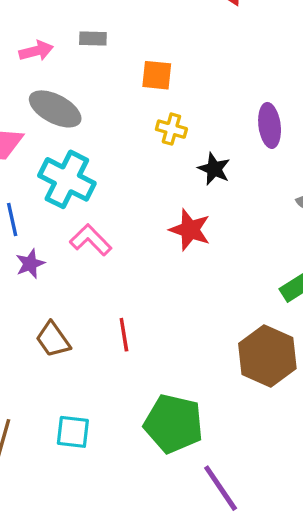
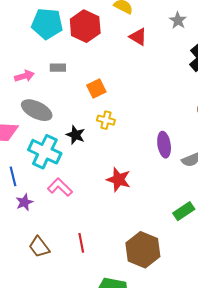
orange square: (157, 75) -> (96, 88), turned -30
purple ellipse: (270, 125) -> (164, 145), moved
black star: (214, 169) -> (76, 135), moved
brown hexagon: (267, 356) -> (143, 250), moved

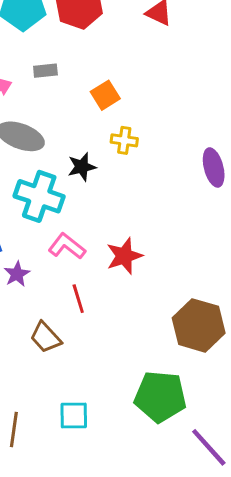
black star: (76, 135) -> (82, 167), turned -30
red star: (119, 180) -> (124, 256), moved, turned -30
red line: (81, 243) -> (78, 299), moved

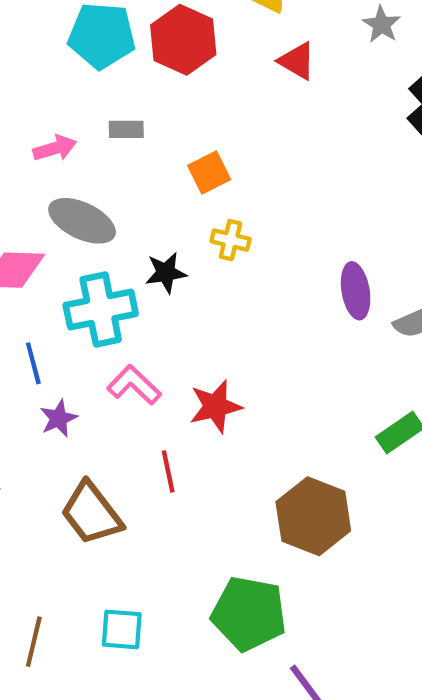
cyan cross: (39, 196) -> (101, 310), turned -36
red line: (78, 299) -> (168, 471), moved
brown trapezoid: (46, 337) -> (91, 513), size x1.4

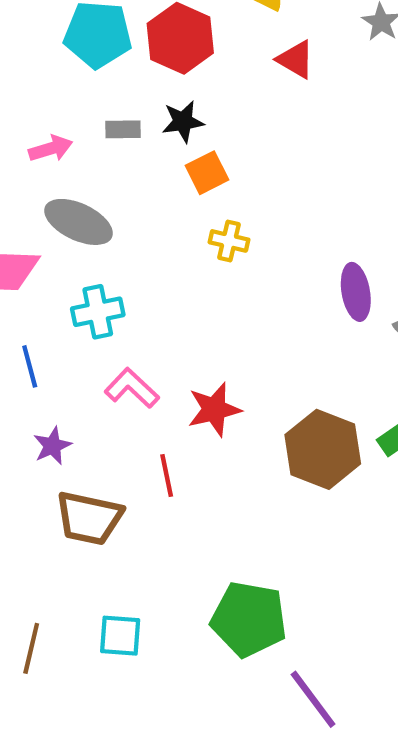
black star: (166, 273) -> (183, 122), moved
cyan cross: (101, 310) -> (98, 312), size x0.7
purple star: (59, 418) -> (52, 446), moved
brown trapezoid: (91, 513) -> (89, 518), turned -40
brown hexagon: (313, 516) -> (323, 449), moved

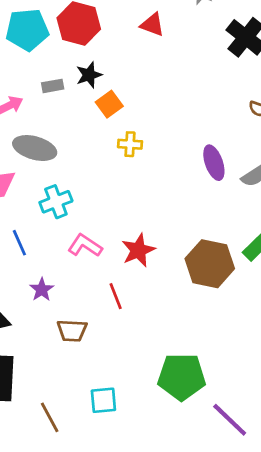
brown trapezoid: (89, 518) -> (72, 331), size x0.7
brown line: (31, 648) -> (50, 417), turned -32

